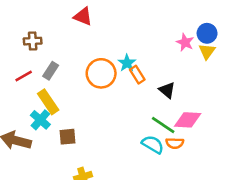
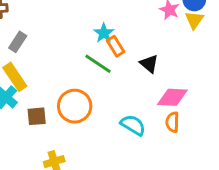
orange circle: (101, 73) -> (75, 106), moved
green line: (163, 125) -> (98, 64), moved
orange semicircle: (175, 143) -> (172, 122), moved, turned 90

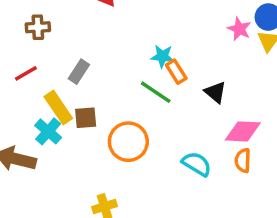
cyan star: (104, 33) -> (162, 56), turned -30
gray rectangle: (18, 42) -> (79, 72), moved
brown square: (37, 116) -> (86, 118), moved

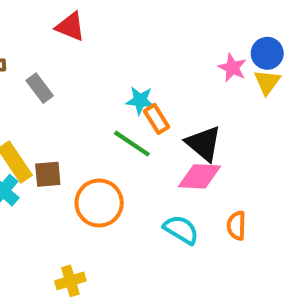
gray rectangle: (79, 72) -> (40, 88), moved, turned -70
black triangle: (215, 92) -> (204, 144), size x1.4
pink diamond: (243, 131) -> (200, 176), moved

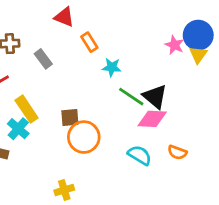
blue circle: (267, 53) -> (198, 35), size x1.4
orange rectangle: (156, 119) -> (89, 42), moved
green line: (132, 144) -> (131, 97), moved
brown square: (48, 174) -> (70, 117), moved
orange semicircle: (236, 226) -> (177, 152), turned -72

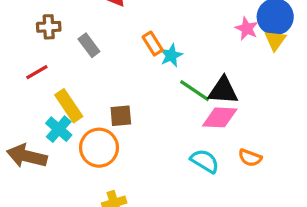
orange rectangle: (89, 42) -> (153, 44), moved
cyan star: (112, 67) -> (171, 55), turned -30
black triangle: (155, 97) -> (223, 91), turned -36
orange circle: (84, 137) -> (99, 148), moved

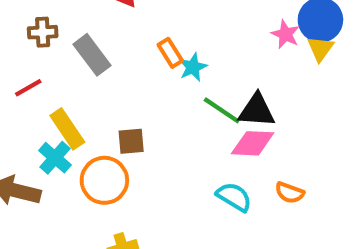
gray rectangle: (89, 45) -> (92, 55), size x1.4

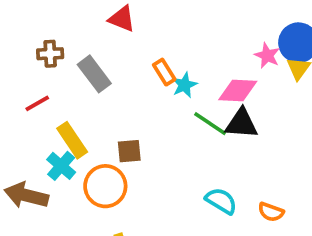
pink diamond: (253, 143) -> (238, 90), moved
orange semicircle: (290, 193) -> (271, 212), moved

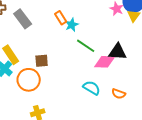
pink diamond: (238, 90) -> (105, 62), moved
black triangle: (241, 124) -> (118, 52), moved

